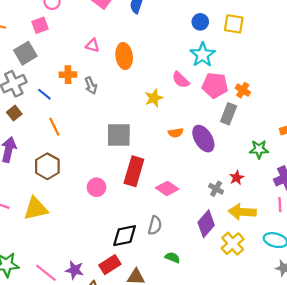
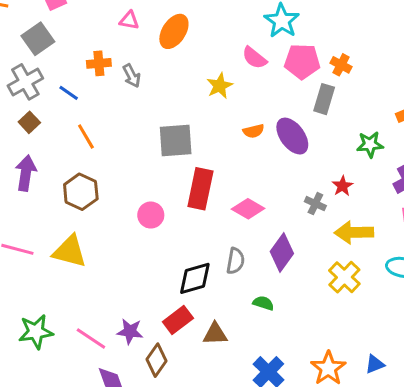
orange ellipse: (124, 56) -> (174, 31), turned 45
yellow triangle: (36, 209) -> (70, 251), turned 32
purple diamond: (206, 224) -> (282, 253), moved

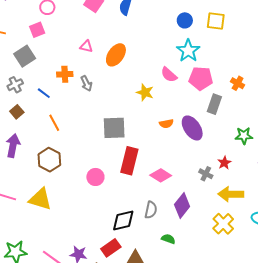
orange cross: (341, 65) -> (238, 83), moved
gray cross: (25, 82) -> (15, 85), size x0.7
yellow star: (220, 86) -> (145, 92), turned -30

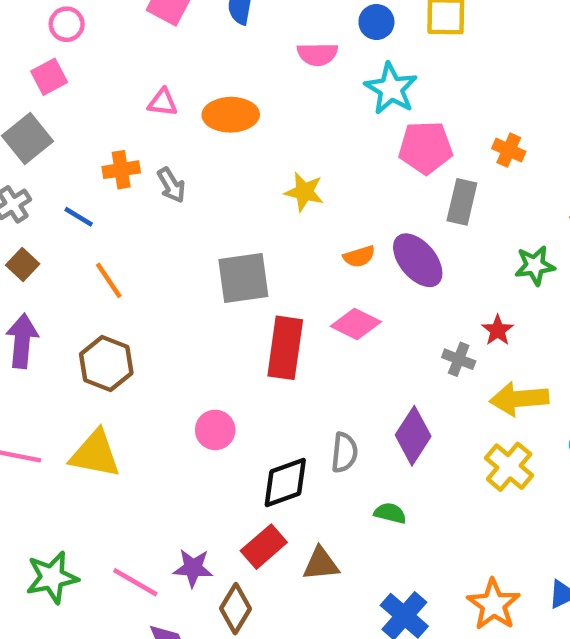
orange ellipse: (116, 55) -> (231, 115), turned 60
pink semicircle: (169, 75) -> (317, 54), moved, turned -36
pink diamond: (161, 175) -> (356, 324), moved
pink circle: (95, 177) -> (215, 430), moved

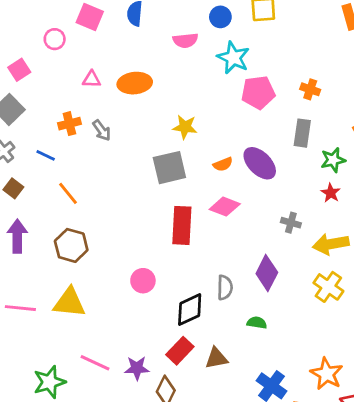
pink circle: (67, 24) -> (55, 39), moved
gray rectangle: (462, 202) -> (302, 133), moved
gray square: (243, 278) -> (169, 168), moved
red star: (498, 330) -> (331, 193), moved
pink line: (135, 582) -> (95, 363), moved

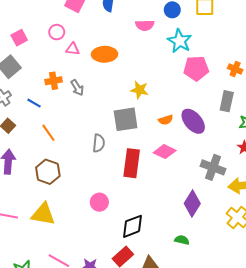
pink circle: (55, 39) -> (57, 32), moved
gray cross: (291, 223) -> (213, 167), size x1.6
gray semicircle: (225, 287) -> (99, 143), moved

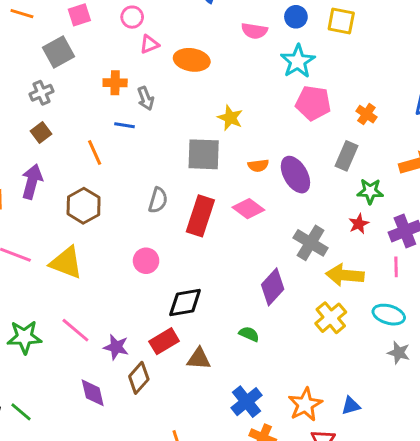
pink triangle: (73, 49) -> (149, 44), turned -40
blue line: (34, 103) -> (125, 125), moved, turned -32
gray semicircle: (99, 143) -> (158, 200), moved

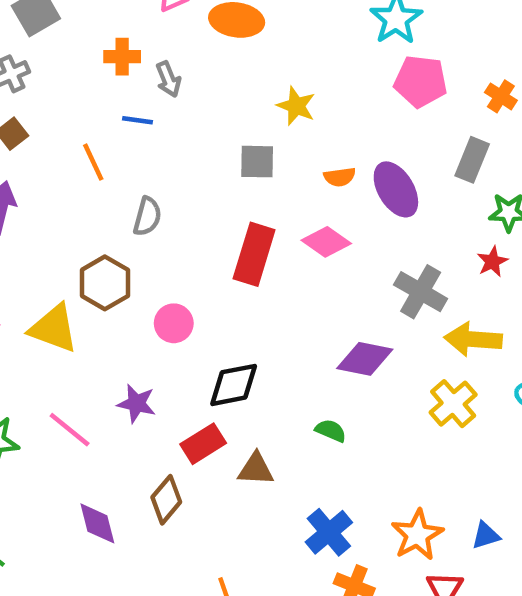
gray square: (204, 154) -> (257, 162), size x0.7
gray semicircle: (158, 200) -> (147, 216), moved
brown hexagon: (84, 206) -> (105, 283), moved
purple diamond: (273, 287) -> (365, 359), turned 60
purple star: (116, 347) -> (137, 404), moved

